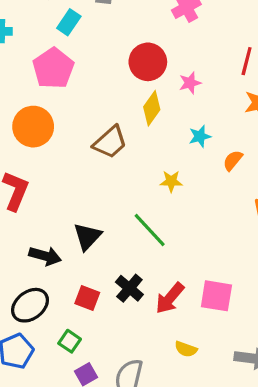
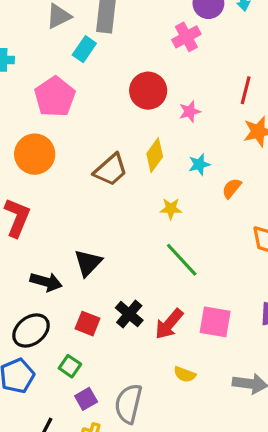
cyan rectangle: (69, 22) -> (84, 49), moved
yellow diamond: (152, 108) -> (155, 155), moved
green line: (150, 230) -> (182, 260), moved

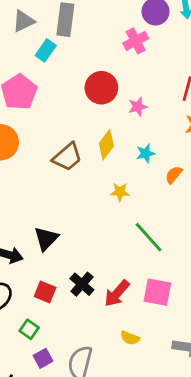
green line: (182, 260) -> (149, 237), moved

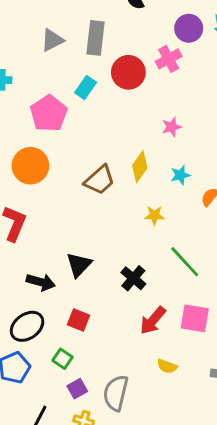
cyan rectangle: (46, 50) -> (86, 88), moved
red circle: (101, 88) -> (128, 72), moved
black cross: (82, 284) -> (133, 278), moved

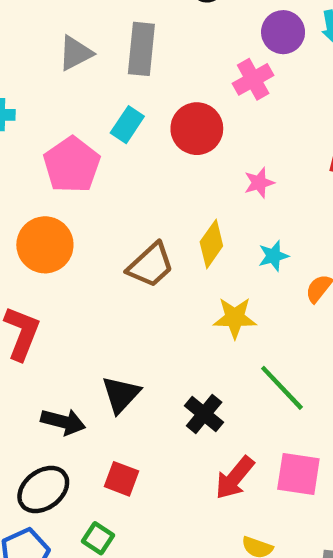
red circle: (128, 72) -> (197, 129), moved
yellow star: (154, 215) -> (235, 318), size x1.4

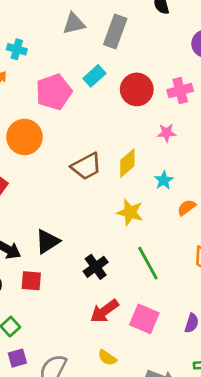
pink cross: (253, 79) -> (180, 91), moved
cyan star: (273, 256) -> (164, 180), turned -30
red square: (121, 479) -> (31, 281), moved, turned -30

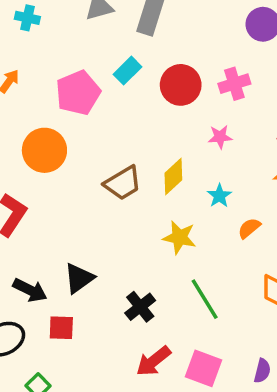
cyan cross: (17, 49) -> (27, 18), moved

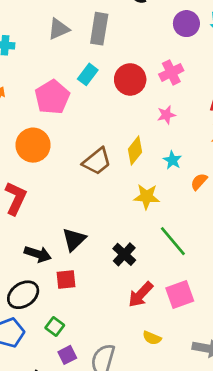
pink square: (203, 368) -> (180, 294), turned -32

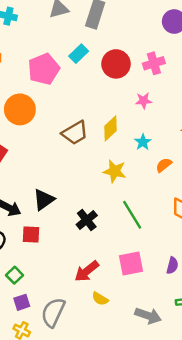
red arrow: (141, 295) -> (87, 271), moved

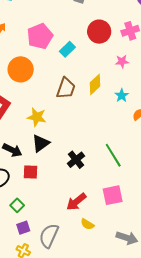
cyan rectangle: (79, 54) -> (67, 49), moved
brown trapezoid: (75, 133) -> (66, 88), turned -40
yellow star: (115, 171) -> (37, 117), moved

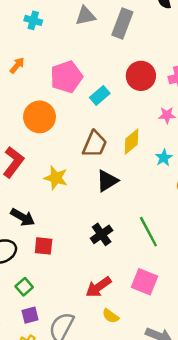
black triangle: (41, 143) -> (107, 181), moved
pink square: (113, 195) -> (144, 282), turned 30

